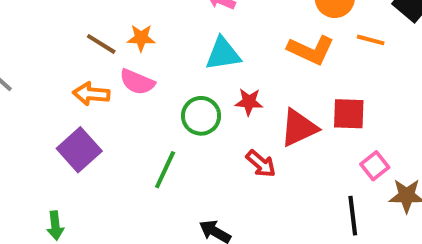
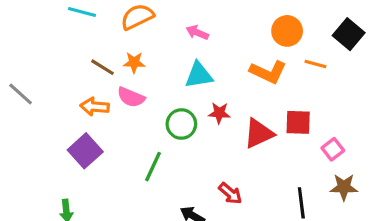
red arrow: (261, 164) -> (230, 193), moved
pink square: (375, 166) -> (333, 149), moved

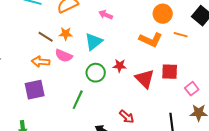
cyan triangle: (199, 75) -> (94, 42), moved, turned -30
red triangle: (259, 133) -> (145, 79), turned -50
purple square: (85, 151) -> (35, 90), turned 30

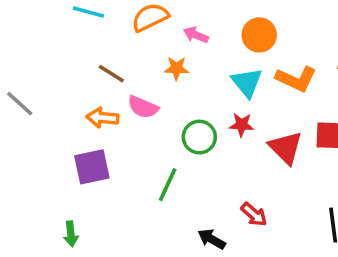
orange circle: (163, 14) -> (259, 35), moved
pink arrow: (106, 15) -> (196, 35), moved
orange star: (66, 34) -> (176, 68), moved
cyan triangle: (94, 42) -> (247, 82), moved, turned -30

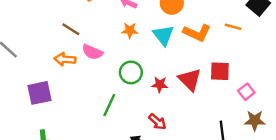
orange star: (176, 68) -> (130, 30), moved
red star: (242, 125) -> (160, 84), moved
purple square: (92, 167) -> (40, 93), moved
red arrow: (254, 214) -> (157, 122), moved

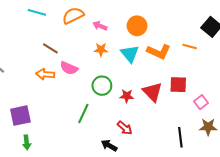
purple square: (40, 93) -> (20, 116), moved

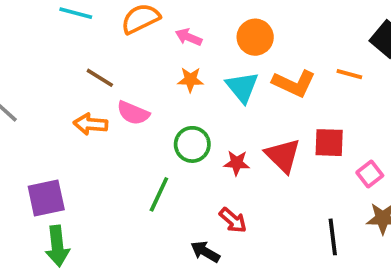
green arrow: (27, 142) -> (57, 246), size x1.5

